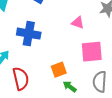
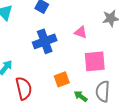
blue cross: (29, 34) -> (45, 41), moved, turned -30
green arrow: (70, 87) -> (81, 96), moved

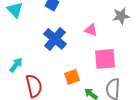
blue cross: (45, 41) -> (55, 39), turned -30

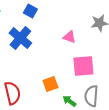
blue cross: (55, 39) -> (20, 38), moved

